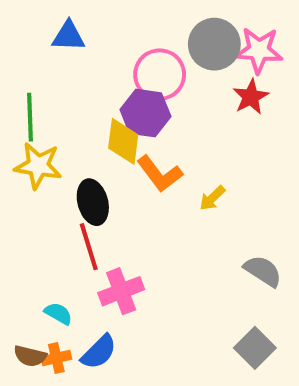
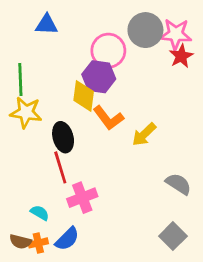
red star: (251, 97) -> (181, 56), moved
yellow arrow: (212, 198) -> (144, 134), size x1.4

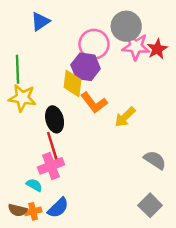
blue triangle: (47, 25) -> (40, 21), turned -36
pink star: (176, 34) -> (136, 47), moved
pink cross: (82, 198) -> (51, 166), moved

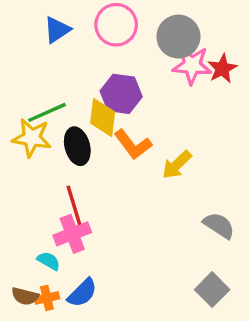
pink circle: (94, 44) -> (116, 25), moved
green line: (18, 69) -> (47, 112), moved, turned 68
black ellipse: (55, 119) -> (77, 146), moved

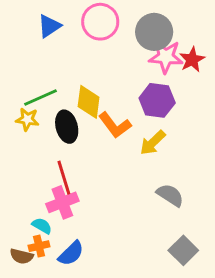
purple hexagon: (121, 94) -> (157, 100), moved
yellow star: (32, 138) -> (27, 119), size x0.7
gray semicircle: (219, 225) -> (170, 195), moved
orange cross: (47, 298) -> (39, 246), moved

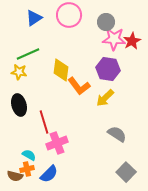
gray circle: (154, 32) -> (106, 22), size x0.7
green line: (40, 97) -> (28, 54), moved
yellow star: (27, 119) -> (19, 72), moved
black ellipse: (67, 127) -> (19, 105), moved
pink cross: (62, 202) -> (57, 143), moved

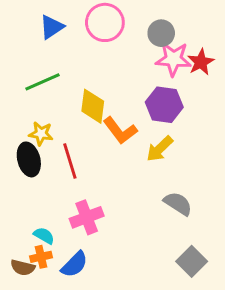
yellow star: (19, 72) -> (41, 134), moved
red line: (44, 122) -> (70, 161), moved

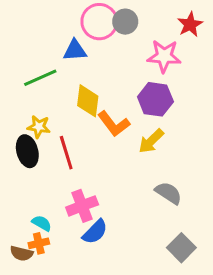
blue triangle: (52, 27) -> (75, 50), moved, turned 30
gray circle: (161, 33) -> (125, 22), moved
red star: (201, 62) -> (190, 24), moved
blue semicircle: (74, 264) -> (95, 232), moved

